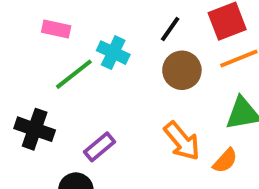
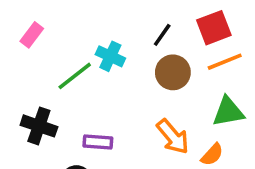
pink rectangle: (56, 29) -> (32, 35), moved, turned -65
purple rectangle: (99, 147) -> (98, 142), turned 44

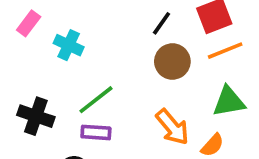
cyan cross: (110, 56) -> (69, 45), moved
green line: (75, 76) -> (96, 100), moved

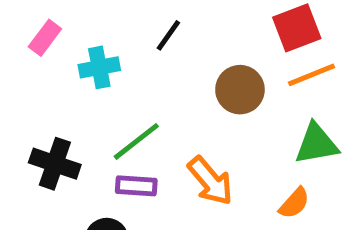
black line: (161, 23) -> (168, 35), moved
cyan cross: (69, 45) -> (99, 67), turned -36
orange arrow: (172, 127) -> (210, 181), moved

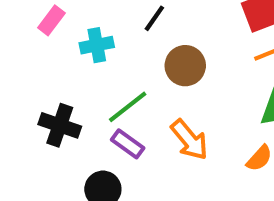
brown circle: (240, 90) -> (185, 66), moved
purple rectangle: (136, 186) -> (128, 144), turned 32

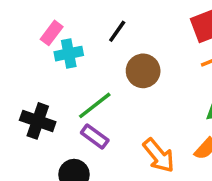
pink rectangle: (51, 20) -> (52, 33), moved
orange arrow: (189, 140) -> (159, 156), moved

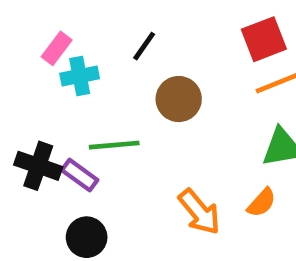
green line: (95, 105) -> (114, 145), turned 33
purple rectangle: (95, 137) -> (80, 175), moved

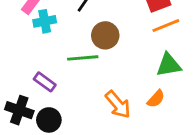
green line: (114, 145) -> (83, 58), moved
black cross: (38, 166) -> (19, 110), moved

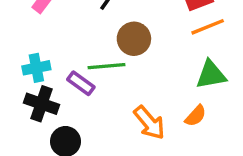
cyan cross: (45, 21) -> (36, 68), moved
purple rectangle: (45, 82) -> (81, 83), moved
black cross: (19, 110) -> (42, 104), moved

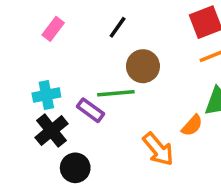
black cross: (42, 104) -> (52, 131), turned 32
orange semicircle: (196, 116) -> (192, 125), moved

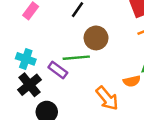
cyan cross: (46, 95) -> (26, 59), turned 30
orange semicircle: (192, 125) -> (132, 81), turned 35

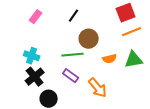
purple rectangle: (58, 70) -> (71, 76), moved
orange semicircle: (132, 81) -> (110, 59), moved

